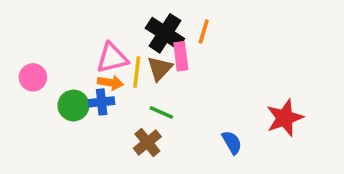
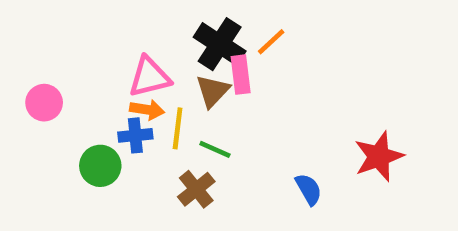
orange line: (204, 32) -> (271, 42), turned 30
yellow line: (137, 72) -> (178, 128), moved
green circle: (73, 105) -> (100, 166), moved

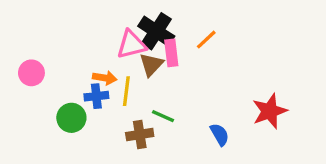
orange line: (271, 42) -> (206, 40), moved
pink triangle: (149, 77) -> (131, 45), moved
green line: (215, 149) -> (163, 116), moved
brown cross: (196, 189) -> (140, 134), turned 30

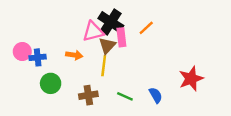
yellow line: (126, 91) -> (104, 66), moved
blue cross: (96, 96) -> (38, 57), moved
green line: (163, 116) -> (125, 96), moved
brown cross: (140, 134) -> (88, 95), moved

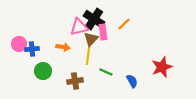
green line: (125, 96) -> (106, 72), moved

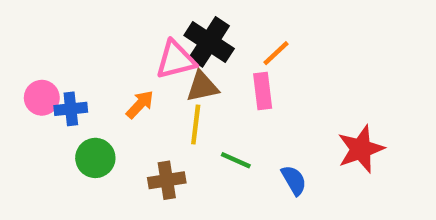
pink rectangle: (103, 32) -> (263, 91), moved
brown triangle: (91, 39) -> (202, 87), turned 35
orange arrow: (63, 47) -> (140, 104), turned -56

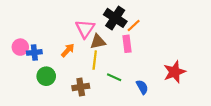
black cross: (209, 42) -> (115, 18), moved
pink triangle: (176, 60) -> (85, 29), turned -42

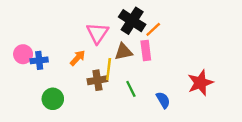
brown triangle: (98, 42) -> (123, 52), moved
green circle: (46, 76) -> (53, 99), moved
green line: (114, 77) -> (131, 89), turned 40
brown cross: (81, 87) -> (97, 80), moved

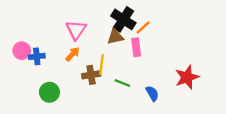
pink triangle: (97, 33) -> (76, 30), moved
brown triangle: (123, 52) -> (115, 37), moved
green line: (131, 89) -> (122, 83), turned -42

